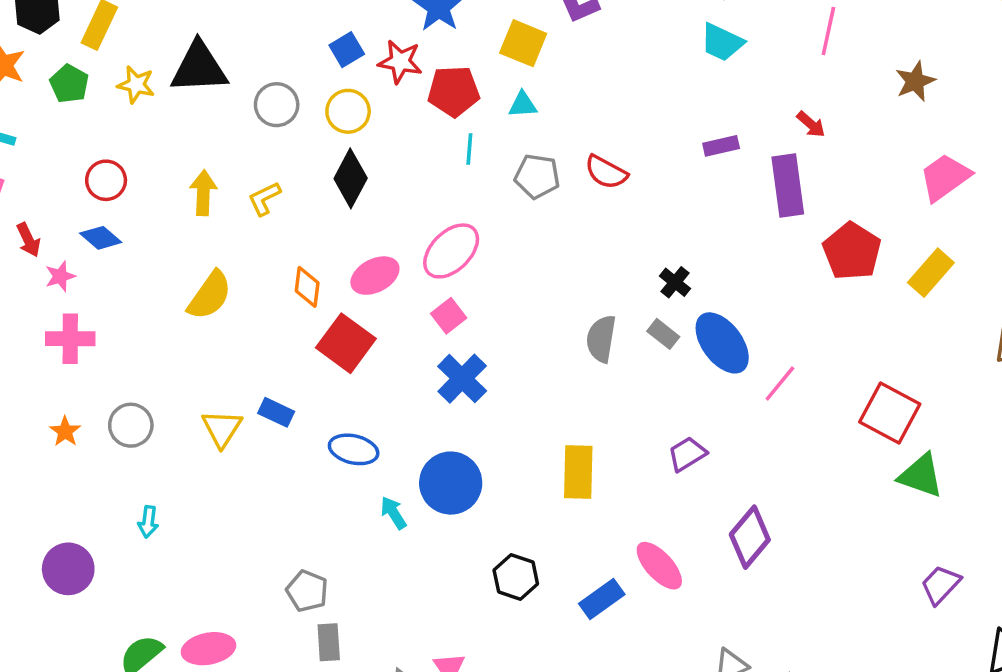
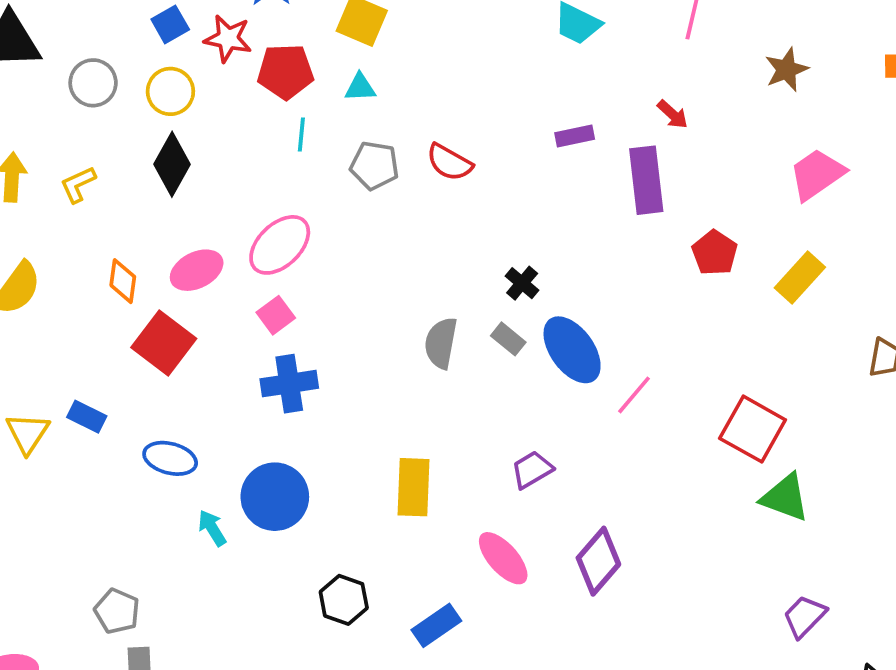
red pentagon: (852, 251) -> (715, 253), size x0.7
blue cross: (462, 379) -> (289, 384), turned 36
pink ellipse: (659, 566) -> (503, 558), moved

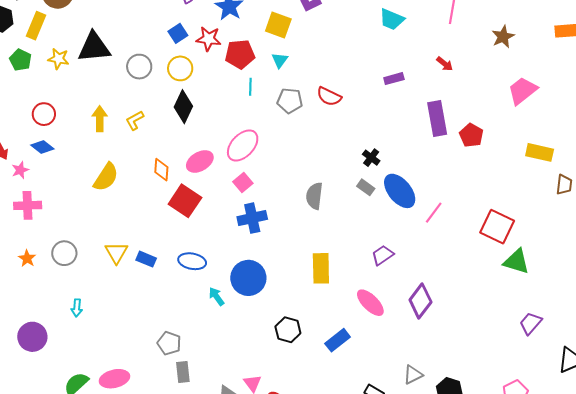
cyan triangle: (360, 87) -> (280, 60), turned -48
purple rectangle: (646, 180) -> (437, 119), moved
yellow rectangle: (800, 277) -> (540, 152), moved, turned 64
gray semicircle: (441, 343) -> (314, 196), moved
blue rectangle: (87, 417) -> (146, 259), moved

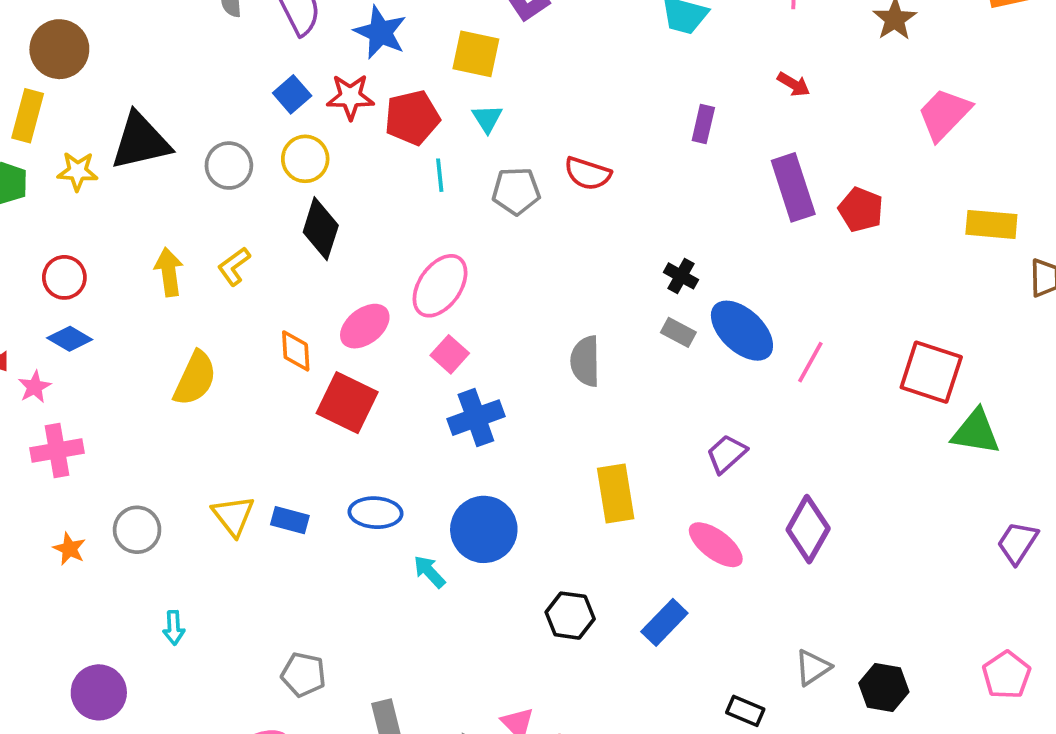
purple rectangle: (394, 79) -> (703, 124), turned -54
gray pentagon: (169, 343) -> (303, 675), moved

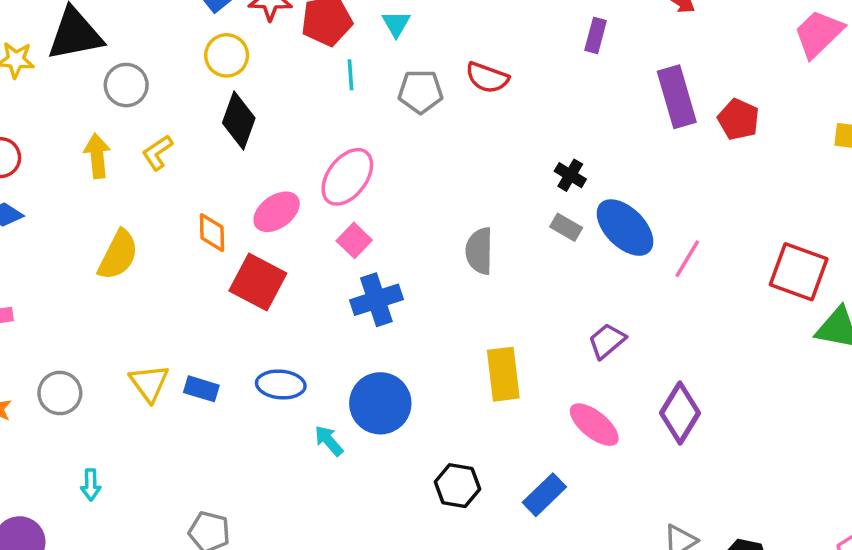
gray circle: (229, 166) -> (126, 85), moved

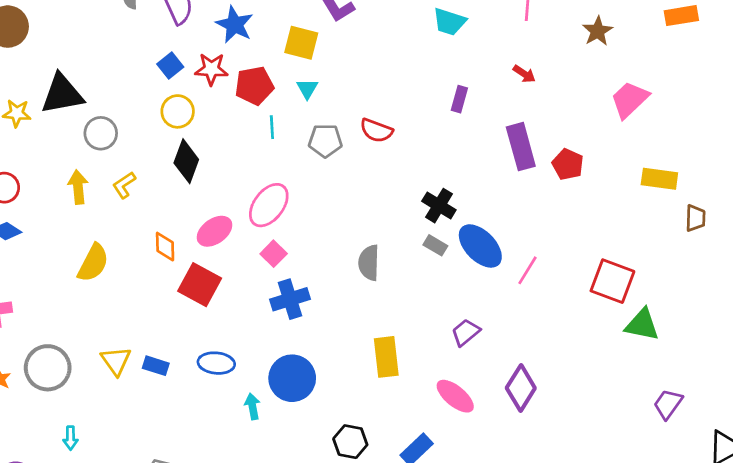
black cross: (570, 175) -> (439, 206), size x1.4
gray circle: (60, 393) -> (48, 368), size x1.4
cyan arrow: (329, 441) -> (252, 406), turned 30

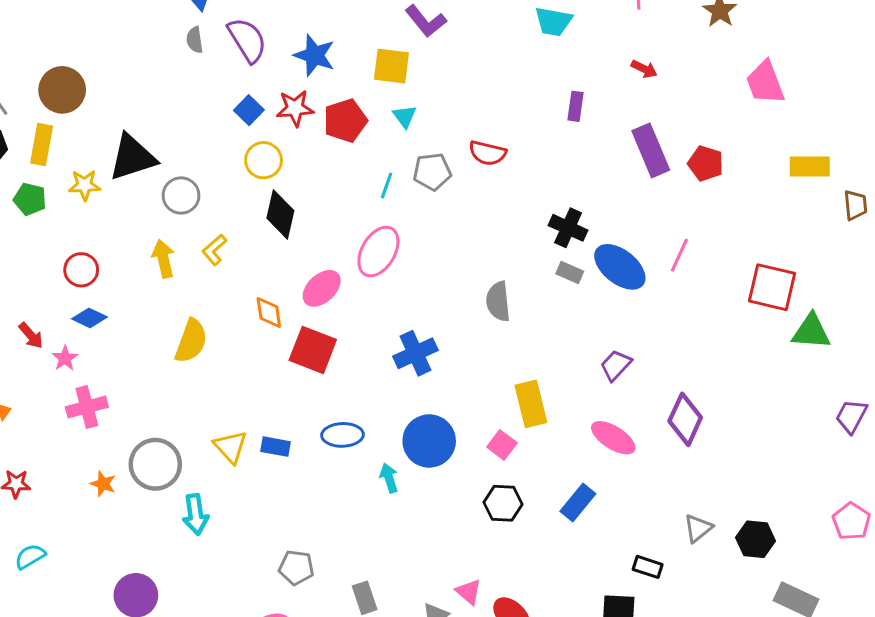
pink trapezoid: (630, 100) -> (765, 83), turned -60
cyan line: (272, 127) -> (387, 186), moved, turned 30
pink square: (274, 254) -> (502, 445), moved
pink line: (528, 270) -> (679, 255), moved
cyan arrow: (70, 438) -> (196, 514), moved, size x1.5

